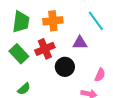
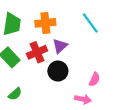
purple triangle: (80, 43) -> (60, 46), moved, turned -42

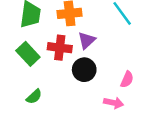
red cross: (37, 52) -> (60, 48), turned 30

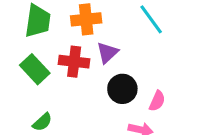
black circle: (84, 70) -> (122, 89), moved

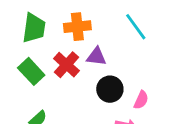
purple triangle: (107, 53) -> (96, 57), turned 50
red cross: (74, 62) -> (66, 65), turned 35

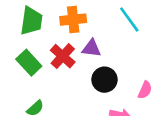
pink semicircle: (141, 100) -> (145, 90), moved

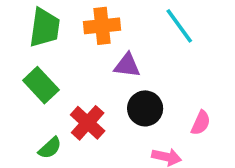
red cross: (63, 56) -> (88, 123), moved

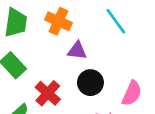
orange cross: (102, 26) -> (58, 21), turned 30
pink semicircle: (201, 123) -> (132, 93), size x1.4

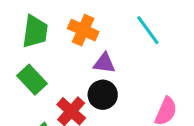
black circle: (90, 83) -> (103, 95), moved

